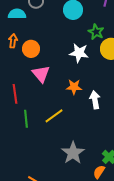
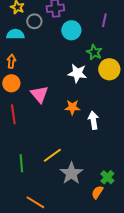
orange circle: (31, 49) -> (11, 83), moved
yellow line: (54, 116) -> (52, 155), moved
green line: (26, 119) -> (21, 163), moved

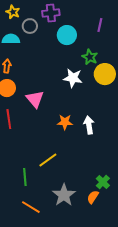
orange star: (72, 107) -> (65, 122), moved
green line: (21, 163) -> (25, 177), moved
gray star: (71, 173) -> (64, 195), moved

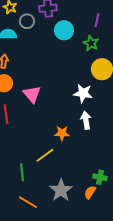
green star: (90, 57) -> (91, 43), moved
white star: (73, 78) -> (83, 93), moved
orange star: (65, 122) -> (62, 133), moved
green cross: (103, 182) -> (100, 177), turned -32

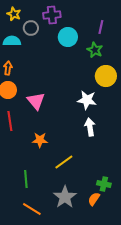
orange star: (62, 133) -> (40, 140), moved
yellow line: (45, 155) -> (64, 162), moved

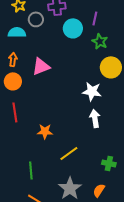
purple line: (101, 27) -> (95, 18), moved
pink triangle: (36, 101) -> (41, 66), moved, turned 48
green cross: (104, 184) -> (109, 163), moved

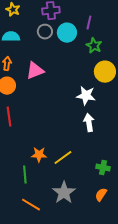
gray circle: (36, 19) -> (45, 32), moved
orange star: (45, 131) -> (39, 155), moved
orange semicircle: (99, 190) -> (101, 195), moved

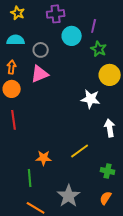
gray circle: (45, 32) -> (41, 50), moved
white arrow: (89, 123) -> (110, 128), moved
yellow line: (63, 158) -> (80, 151), moved

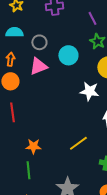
purple line: (94, 26) -> (92, 18), turned -40
cyan circle: (72, 36) -> (68, 55), moved
orange star: (44, 158) -> (33, 146), moved

